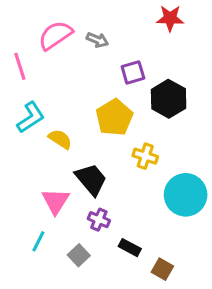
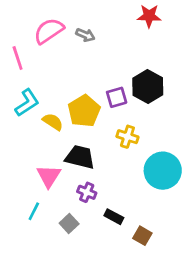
purple square: (133, 72) -> (117, 97), moved
yellow pentagon: (114, 117) -> (84, 111), moved
black trapezoid: (91, 179) -> (80, 157), turned -36

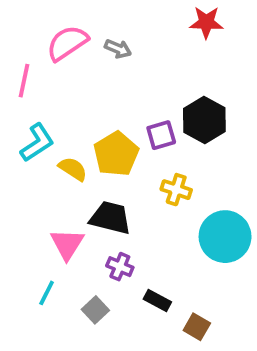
pink line: (18, 58) -> (24, 81), turned 30

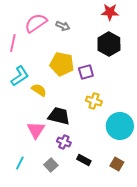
black hexagon: (204, 120) -> (109, 44), moved
yellow pentagon: (116, 154) -> (62, 64), moved, turned -30
cyan line: (47, 293) -> (20, 163), moved
brown square: (197, 327) -> (117, 164), moved

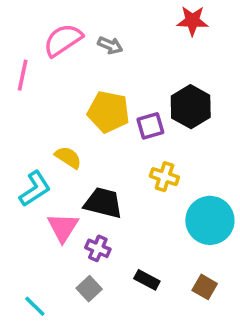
black hexagon: (109, 44) -> (191, 107), moved
cyan L-shape: (20, 76) -> (35, 189), moved
purple cross: (64, 142) -> (98, 248), moved
cyan line: (20, 163) -> (35, 306), moved, turned -72

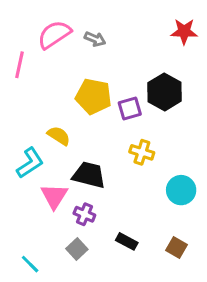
red star: (192, 21) -> (184, 32), moved
cyan circle: (210, 220) -> (181, 190), size x0.7

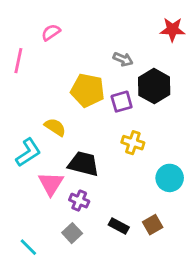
pink semicircle: (54, 35) -> (51, 32), size x0.6
gray arrow: (95, 39) -> (123, 59), moved
brown square: (177, 247) -> (153, 225), moved, turned 30

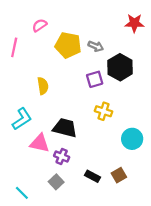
yellow pentagon: (88, 90) -> (68, 45), moved
yellow semicircle: (55, 127) -> (43, 86), moved, turned 49
pink triangle: (51, 184) -> (40, 143), turned -50

